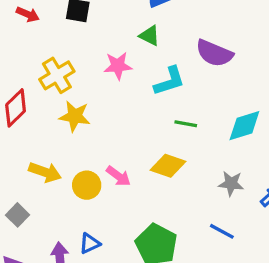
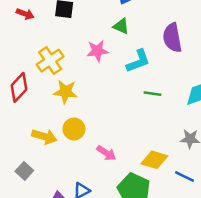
purple semicircle: (214, 53) -> (172, 38), turned 60
yellow diamond: (168, 166) -> (154, 160), moved
pink arrow: (118, 176) -> (106, 153), moved
yellow circle: (87, 185) -> (74, 129), moved

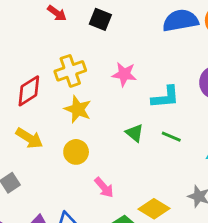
green triangle: (121, 26) -> (135, 133), moved
yellow arrow: (44, 137) -> (29, 138), moved

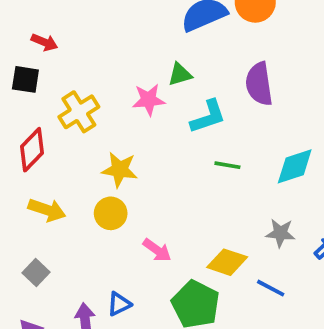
black square: (100, 19) -> (25, 79), moved
yellow star: (78, 109) -> (120, 170), moved
green triangle: (135, 133) -> (180, 74), moved, turned -42

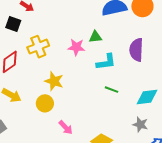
gray star: (280, 233) -> (140, 124), moved

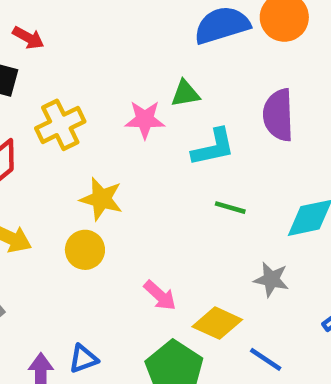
gray star: (140, 124) -> (271, 279), moved
pink arrow: (66, 127) -> (160, 295), moved

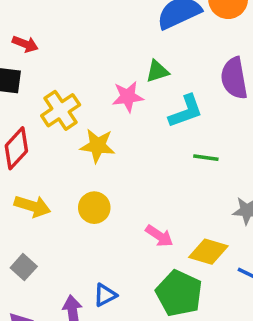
yellow star: (101, 199) -> (98, 146), moved

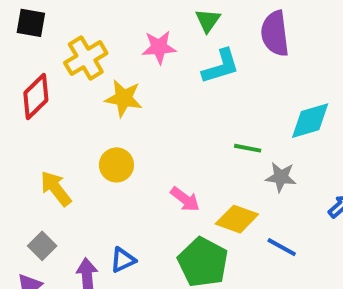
green triangle: (157, 71) -> (208, 21), moved, turned -40
green line: (206, 158) -> (248, 148), moved
yellow arrow: (32, 206) -> (56, 189), moved, turned -148
gray square: (24, 267) -> (42, 246), moved

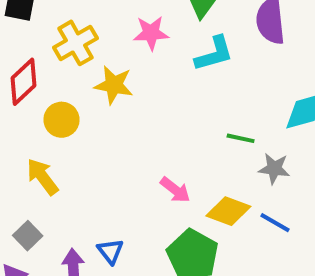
yellow circle: (116, 165) -> (61, 120), moved
blue line: (282, 247) -> (275, 223), moved
blue triangle: (123, 260) -> (110, 251), turned -44

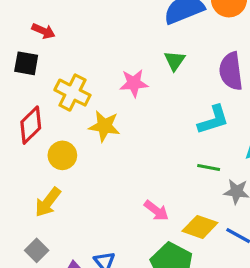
yellow cross: (75, 43) -> (72, 93), turned -32
cyan L-shape: (214, 54) -> (213, 120), moved
yellow arrow: (42, 177) -> (48, 202), turned -104

